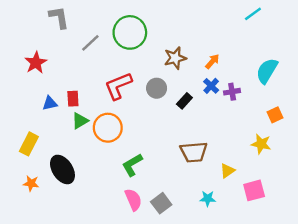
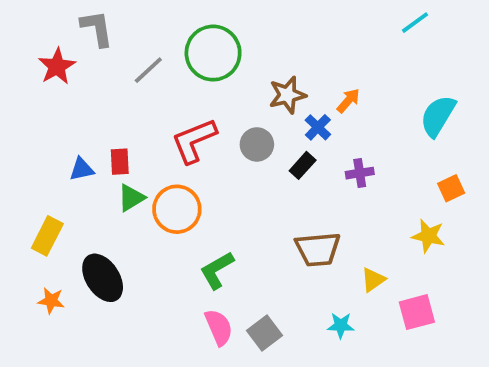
red star: (36, 63) -> (57, 66), moved
blue cross: (211, 86) -> (318, 127), moved
purple cross: (232, 92) -> (360, 173), moved

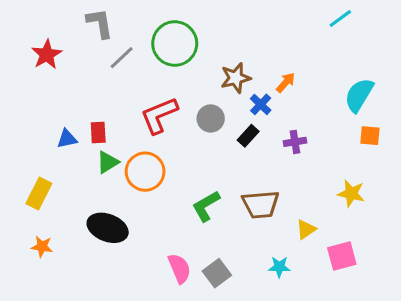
gray L-shape: (97, 28) -> (100, 23), moved
orange square: (451, 188) -> (370, 136), moved, turned 30
green L-shape: (217, 270) -> (206, 206), moved
black ellipse: (103, 278) -> (108, 228), moved, turned -36

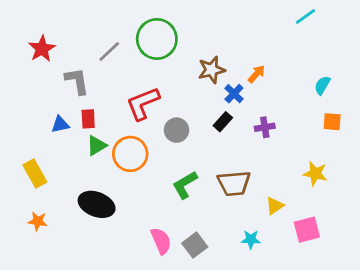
gray L-shape: (100, 23) -> (77, 81), moved
cyan semicircle: (359, 95) -> (322, 85), size x0.6
gray circle: (211, 118) -> (176, 130), moved
yellow rectangle: (39, 193) -> (35, 174), turned -56

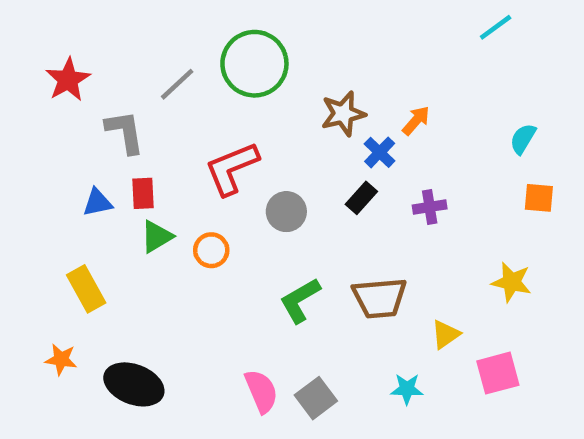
orange circle: (130, 154) -> (211, 250), size x0.6
yellow rectangle: (35, 174) -> (86, 289), moved
black ellipse: (97, 204) -> (134, 384), moved

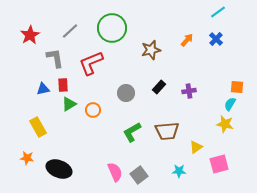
gray line: (177, 84) -> (70, 31), moved
orange arrow: (416, 121) -> (187, 40), moved
cyan semicircle: (523, 139) -> (230, 104), moved
blue cross: (380, 152) -> (216, 39), moved
red L-shape: (232, 168) -> (91, 63), moved

